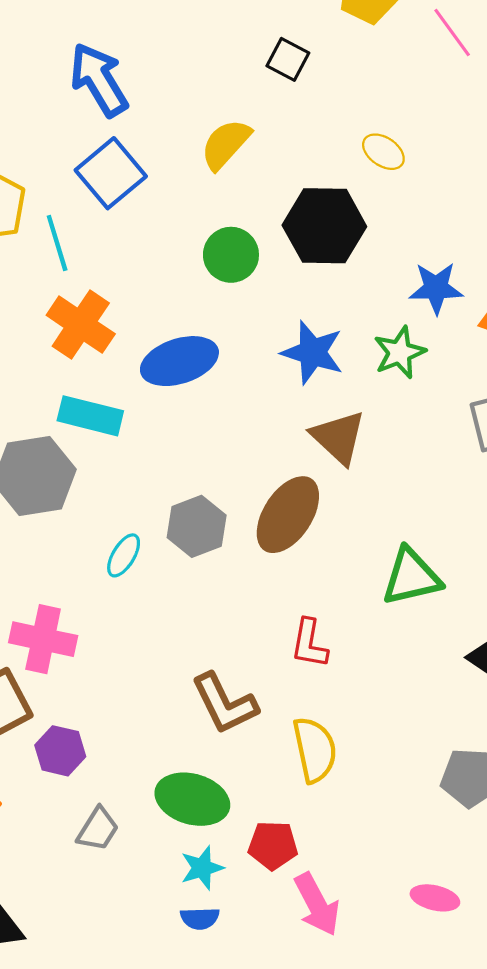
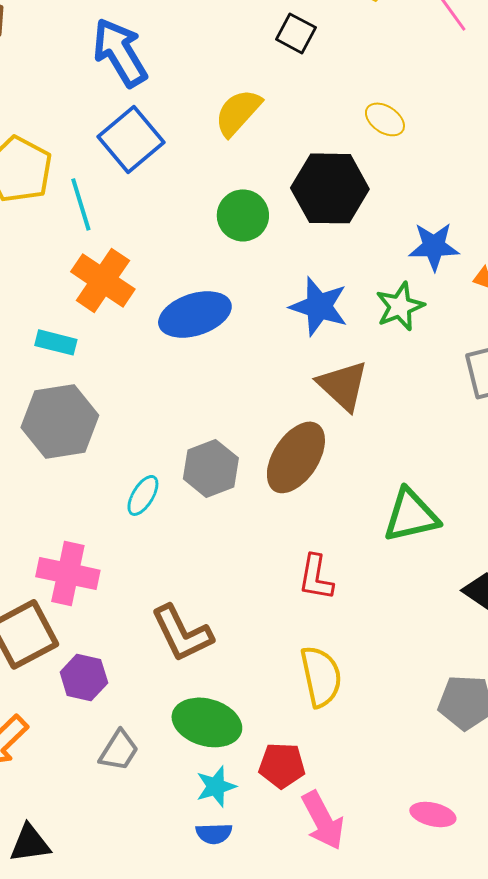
cyan rectangle: (90, 416) -> (56, 342), moved, size x0.7
brown L-shape: (225, 704) -> (182, 633), moved

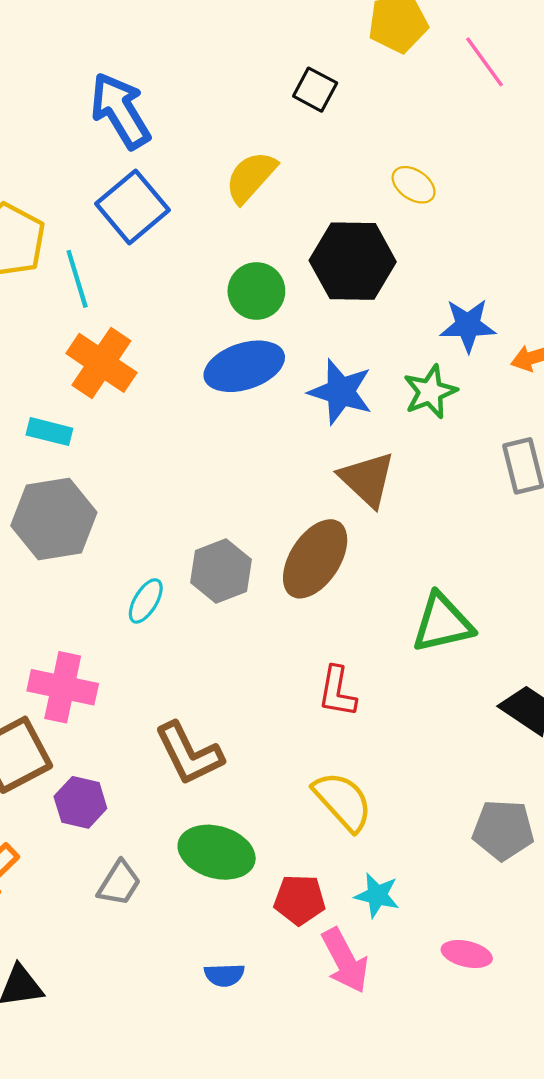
blue ellipse: (195, 314) -> (244, 366), moved
yellow semicircle: (321, 676) -> (343, 801), turned -30
cyan star: (216, 786) -> (377, 895), moved, turned 30

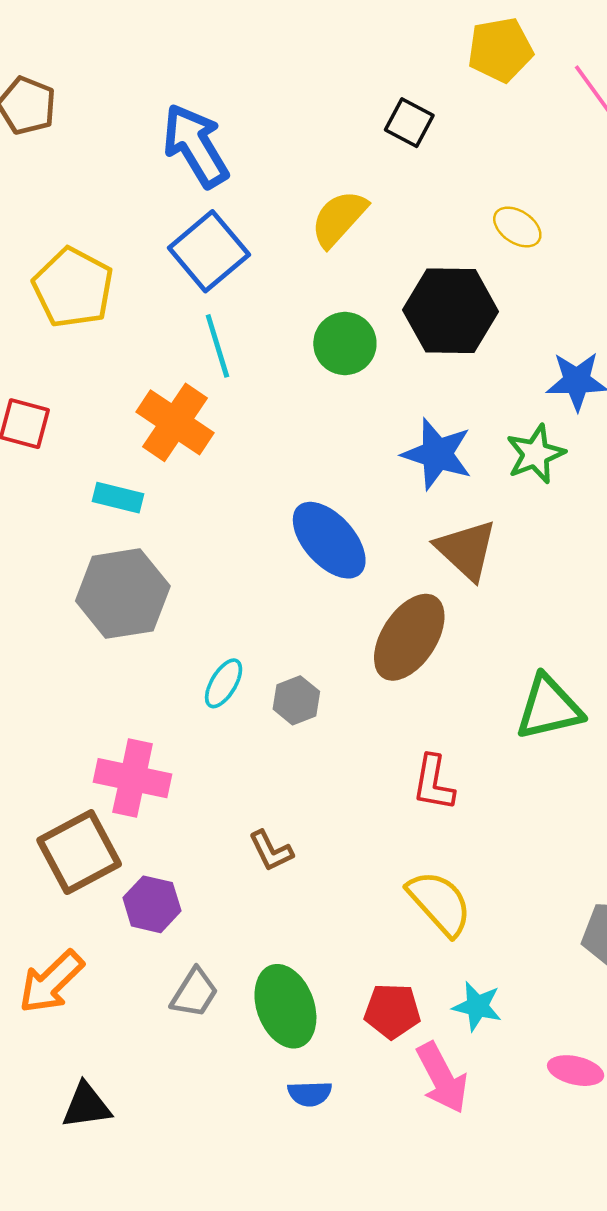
cyan line: (77, 279) -> (217, 346), moved
blue ellipse: (244, 366) -> (329, 540), moved, turned 66
gray hexagon: (221, 571) -> (296, 700), moved, size x0.7
brown L-shape: (189, 754) -> (271, 851), size x0.6
green ellipse: (217, 852) -> (285, 1006), moved, turned 54

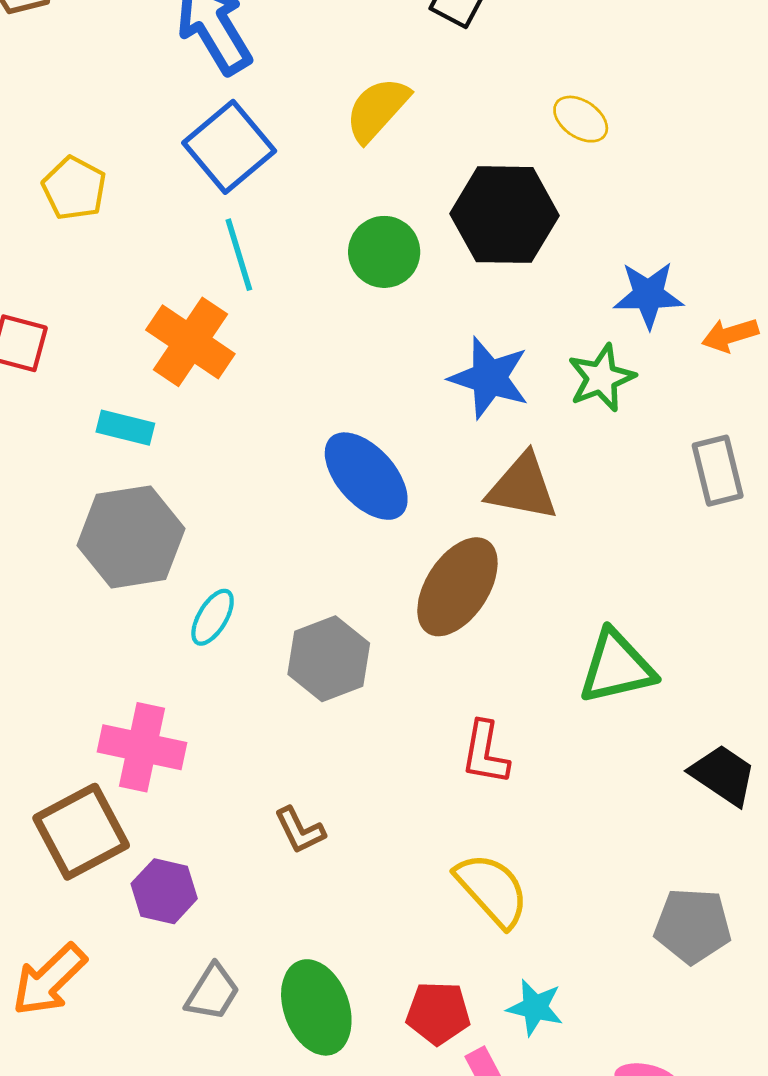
yellow pentagon: (73, 288) -> (74, 188), size x0.7
brown triangle: (466, 550) -> (523, 487), turned -32
cyan ellipse: (224, 683) -> (213, 617), moved
gray hexagon: (296, 700) -> (329, 659), size x1.5

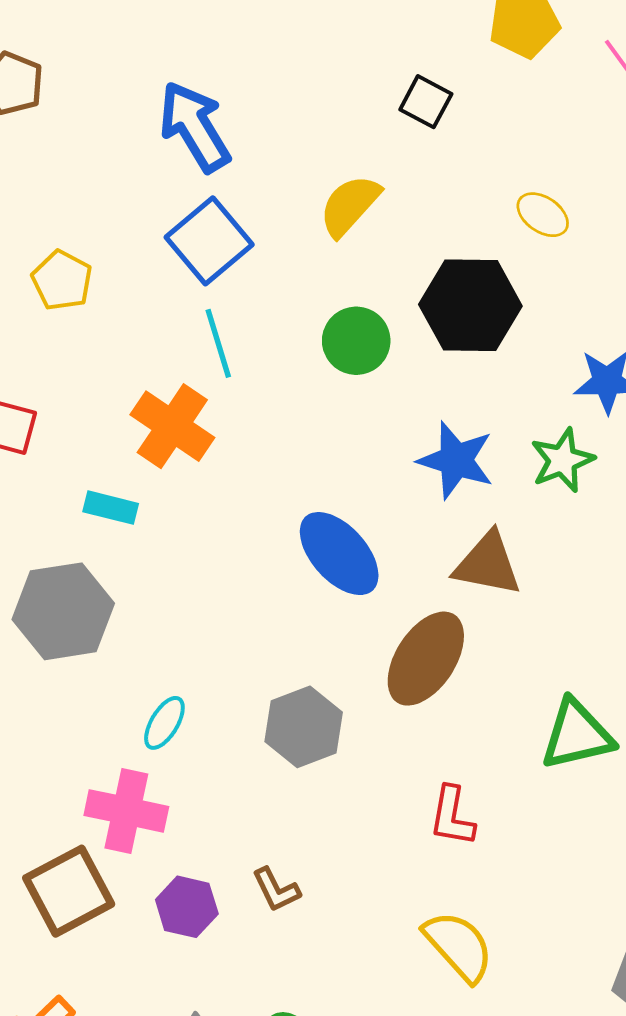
gray hexagon: (131, 537) -> (63, 611), moved
cyan ellipse: (213, 617) -> (164, 723), moved
purple hexagon: (164, 891) -> (187, 907), moved

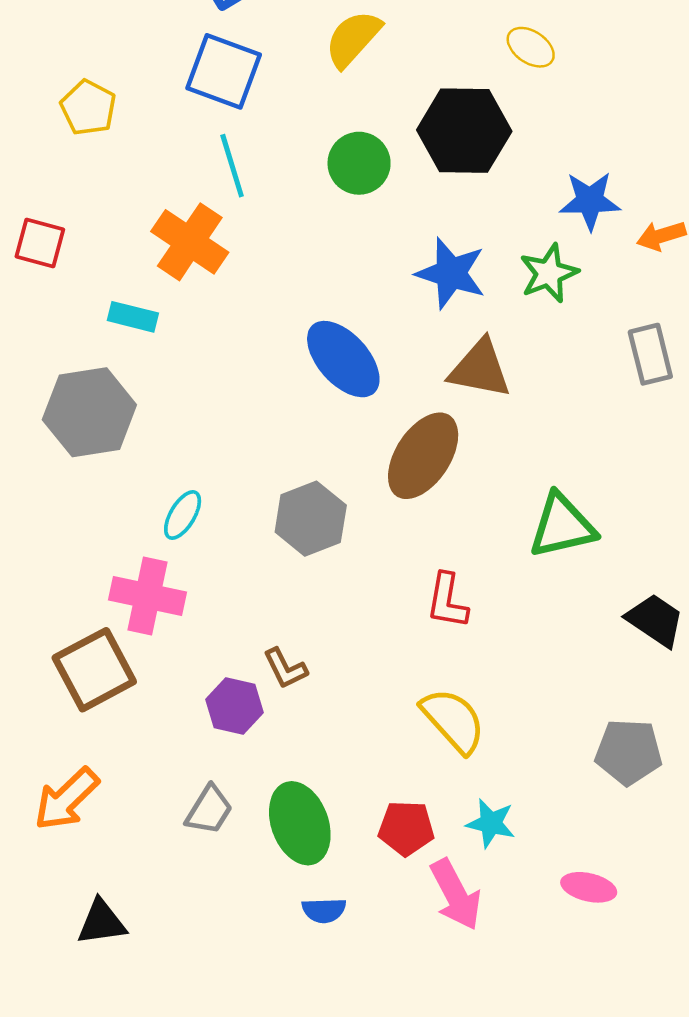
blue square: (209, 241) -> (224, 71), turned -30
purple hexagon: (187, 907) -> (235, 706), moved

